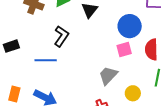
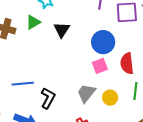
black L-shape: (61, 36) -> (48, 98), moved
yellow circle: (133, 93) -> (110, 98), moved

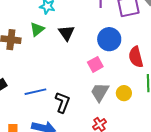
pink square: (100, 66) -> (95, 64), moved

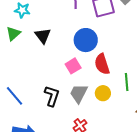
red semicircle: (136, 57) -> (102, 64), moved
blue line: (35, 92) -> (14, 96), turned 65
black L-shape: (62, 102) -> (52, 96), moved

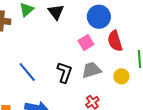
gray trapezoid: (79, 93) -> (91, 70), turned 45
yellow circle: (103, 93) -> (121, 76), moved

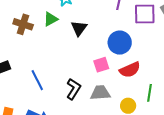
red semicircle: (115, 41) -> (130, 70), turned -110

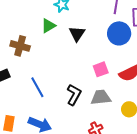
brown cross: (23, 24) -> (20, 46), moved
blue circle: (120, 43) -> (119, 33), moved

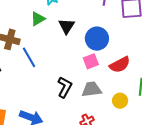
blue circle: (119, 33) -> (97, 39), moved
blue line: (37, 87) -> (29, 57), moved

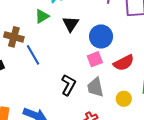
gray trapezoid: (92, 89) -> (95, 87), turned -95

